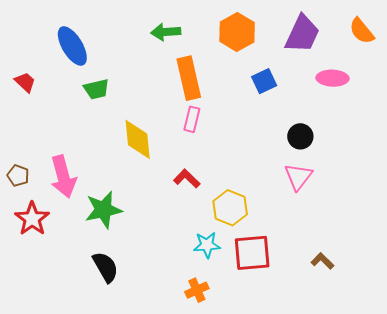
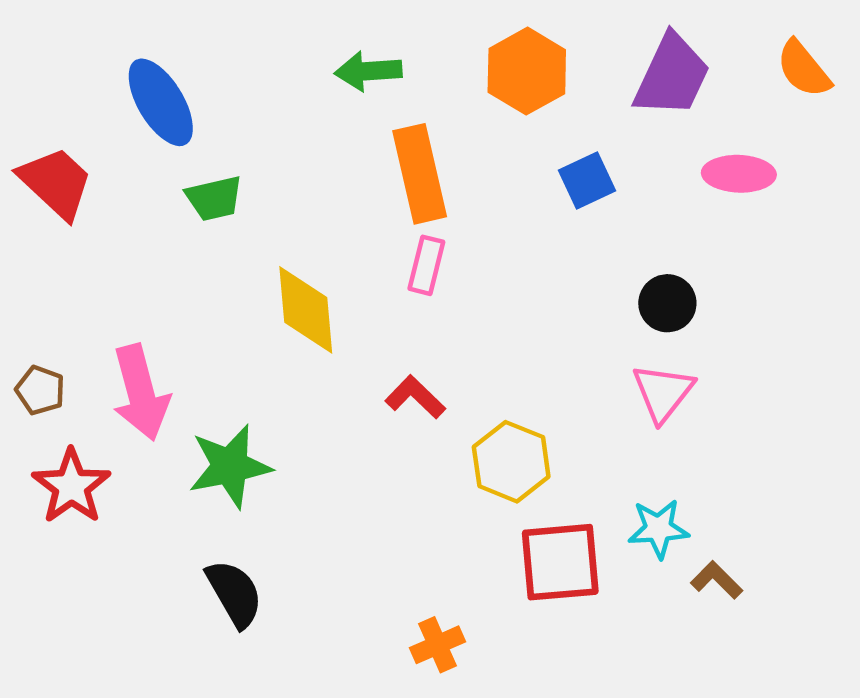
red trapezoid: (25, 82) -> (56, 183), size x1.6
cyan star: (207, 245) -> (658, 529), moved

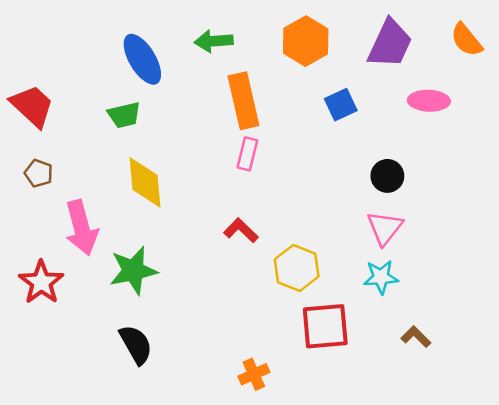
blue ellipse: (161, 102) -> (142, 59), moved
yellow diamond: (306, 310) -> (145, 182), moved
brown pentagon: (40, 390) -> (39, 173), moved
cyan star: (658, 529) -> (381, 277), moved

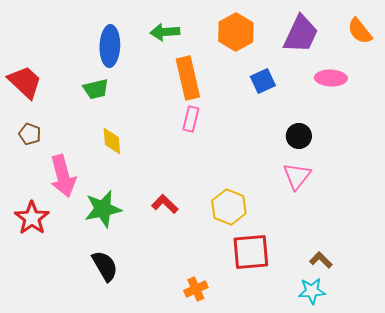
blue ellipse: (142, 59) -> (110, 46), turned 33
yellow diamond: (145, 182) -> (112, 141), size x0.7
red L-shape: (241, 230) -> (165, 204), moved
cyan star: (381, 277) -> (312, 291), moved

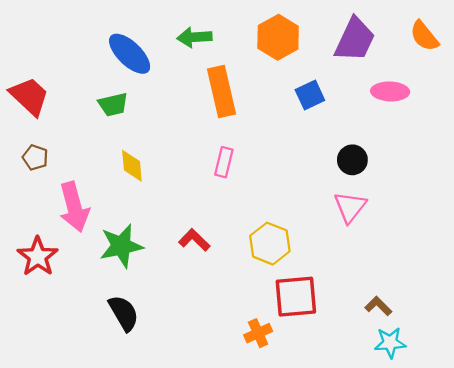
blue ellipse: (110, 46) -> (130, 54), turned -48
pink rectangle: (191, 119) -> (224, 162), moved
orange cross: (196, 289) -> (258, 333), moved
cyan star: (312, 291) -> (390, 343), moved

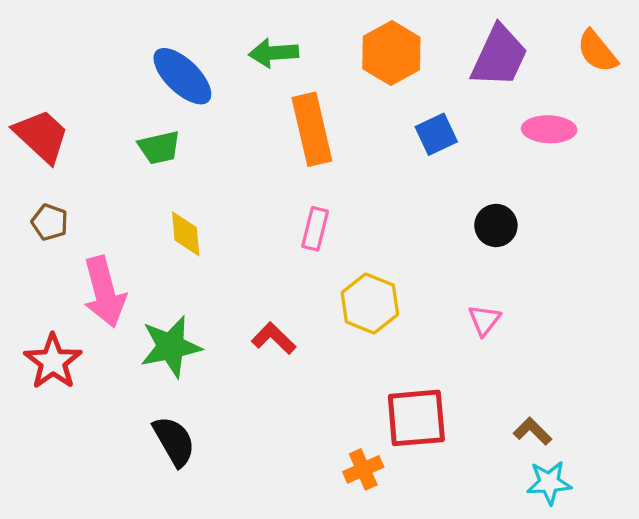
pink triangle: (350, 207) -> (484, 320), moved, size x0.7
yellow hexagon: (270, 244) -> (370, 303), moved

